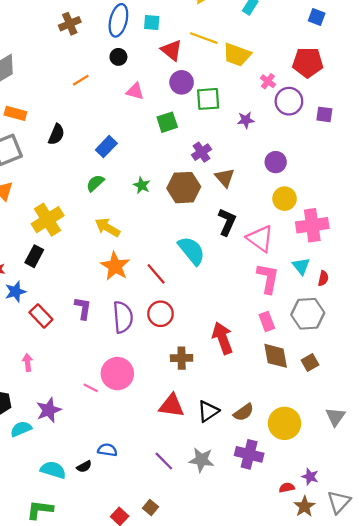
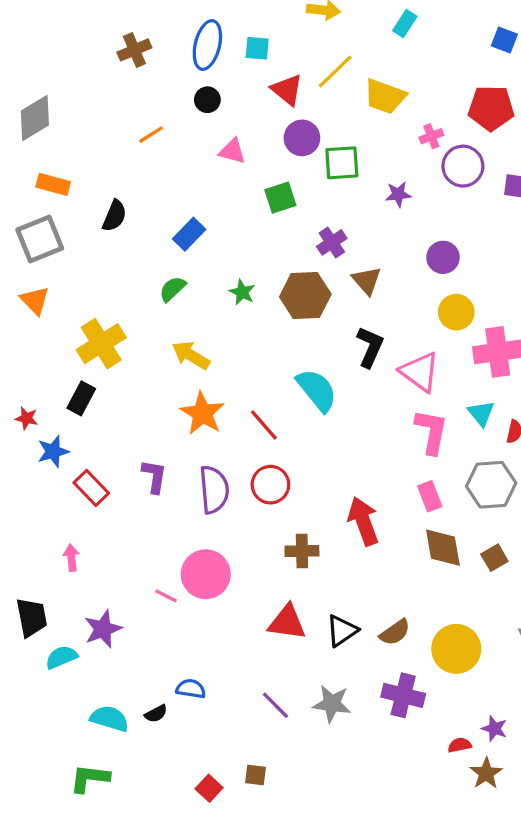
yellow line: (204, 38) -> (335, 72), turned -64
pink cross: (268, 81) -> (431, 136), turned 32
brown square: (151, 508) -> (256, 775), turned -32

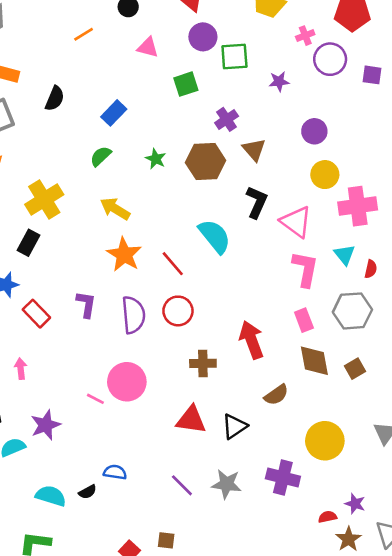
brown semicircle: (395, 632) -> (276, 395), moved

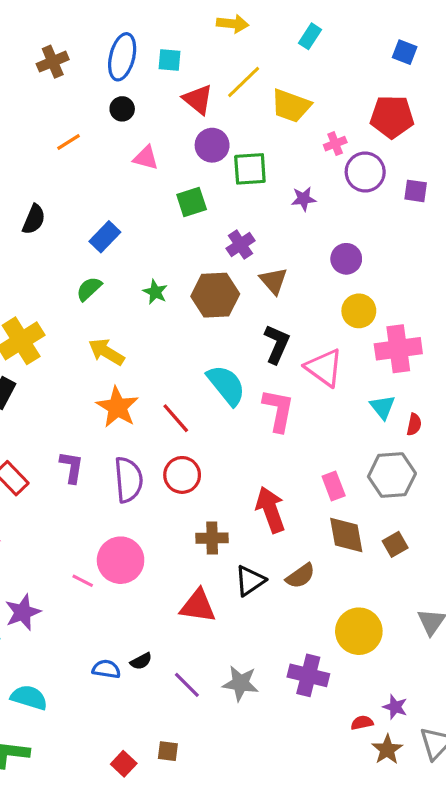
pink L-shape: (305, 269) -> (278, 410), moved
black triangle: (234, 426) -> (250, 581), moved
black semicircle: (88, 492) -> (141, 661), moved

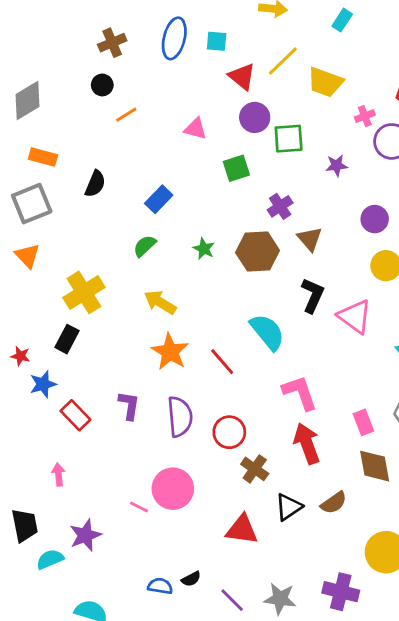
black circle: (122, 109) -> (102, 85), moved
pink L-shape: (278, 410) -> (300, 393), moved, turned -30
red circle: (182, 475) -> (229, 432), moved
brown cross: (212, 538) -> (255, 469), turned 36

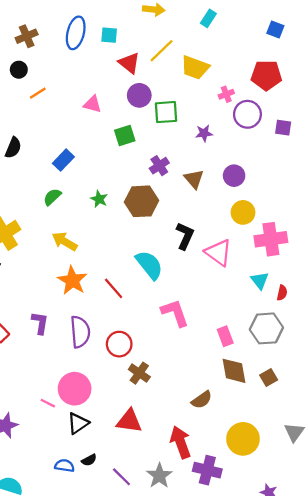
brown triangle: (310, 239) -> (194, 179), moved
red arrow: (307, 443) -> (181, 442), moved
black triangle: (289, 507) -> (78, 423), moved
gray star: (280, 599) -> (159, 476), turned 30

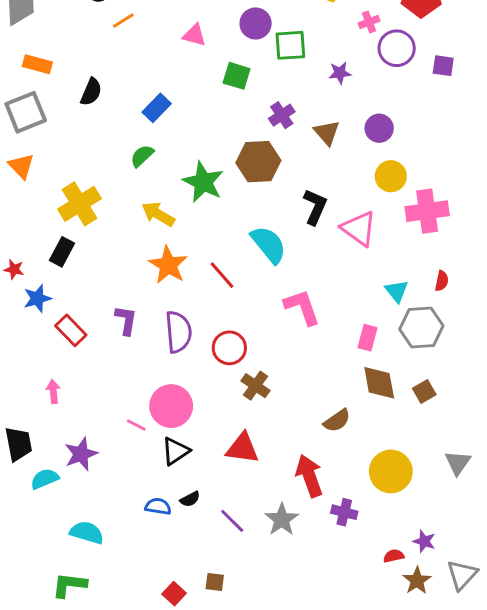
green square: (125, 135) -> (237, 76), turned 35
green star: (99, 199) -> (203, 182), moved, size x1.8
cyan triangle: (260, 280) -> (397, 291), moved
pink rectangle: (225, 336) -> (368, 338), turned 36
purple cross: (207, 470) -> (344, 512), size x0.7

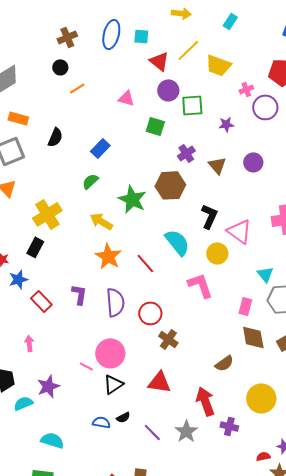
yellow circle: (391, 176) -> (217, 253), moved

